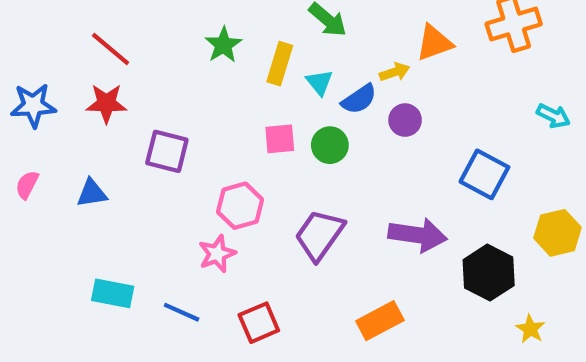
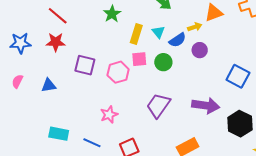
yellow rectangle: (280, 64) -> (136, 34), moved
pink hexagon: (240, 206) -> (118, 72), moved

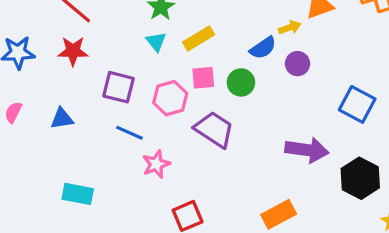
cyan triangle: (158, 32) -> (156, 42), moved
yellow rectangle: (136, 34) -> (199, 38), turned 42
purple trapezoid: (158, 105) -> (214, 130), moved, turned 88
blue line: (92, 143) -> (129, 133), moved

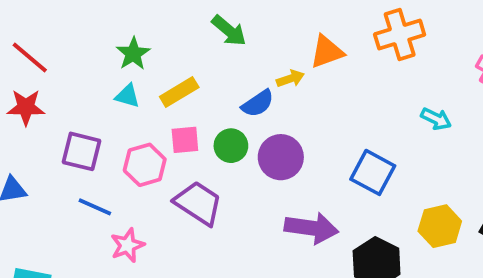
cyan triangle: (156, 42) -> (127, 96), turned -35
purple circle: (297, 64) -> (281, 157), moved, size x1.5

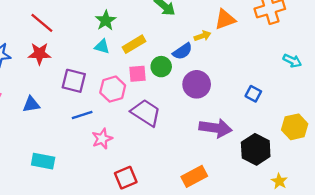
green circle: (231, 146) -> (161, 67), moved
blue square: (373, 172) -> (253, 94), size x0.6
blue line: (95, 207) -> (82, 115), turned -42

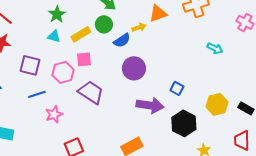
green circle: (161, 67) -> (104, 24), moved
blue square: (253, 94) -> (177, 88), moved

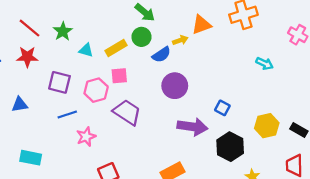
green star: (57, 14) -> (63, 31), moved

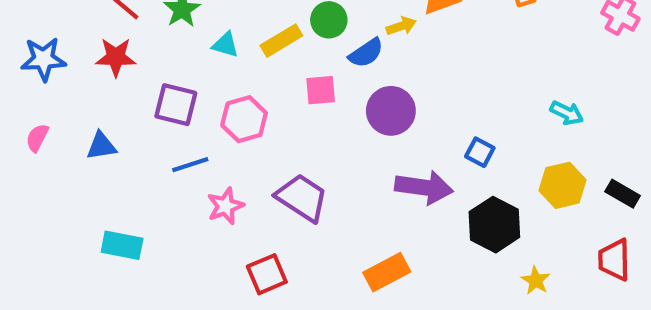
cyan arrow: (265, 63) -> (567, 113), moved
pink square: (119, 76) -> (321, 90), moved
purple trapezoid: (127, 112) -> (302, 198), moved

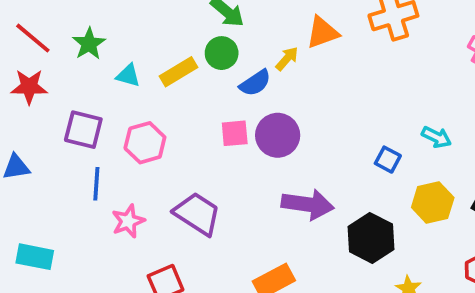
yellow arrow: (401, 26) -> (287, 59), turned -30
pink square: (321, 90) -> (235, 133), moved
blue square: (480, 152) -> (388, 160), moved
blue line: (190, 165) -> (96, 184), turned -68

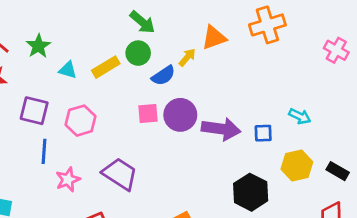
blue square: (388, 160) -> (263, 133), turned -30
purple arrow: (308, 204) -> (221, 129), moved

